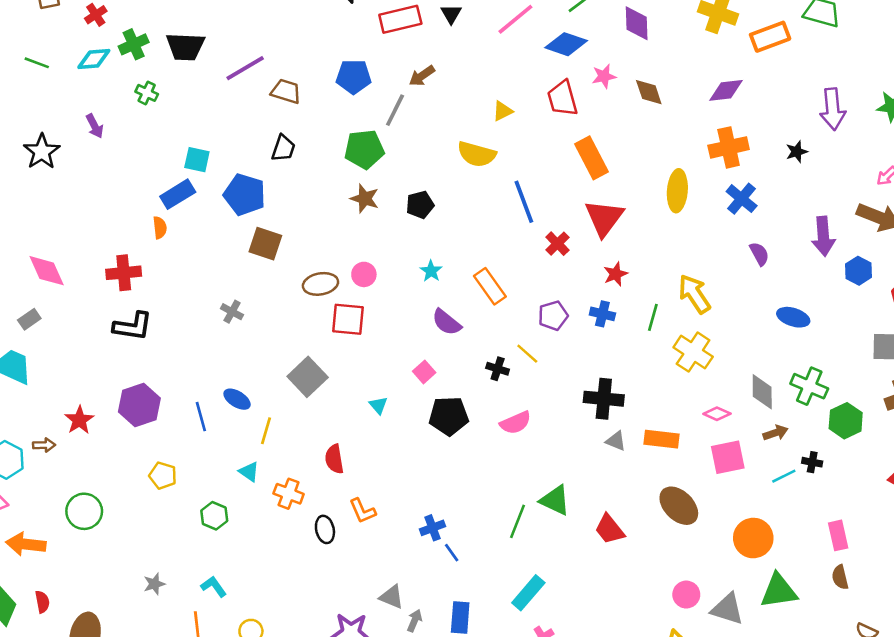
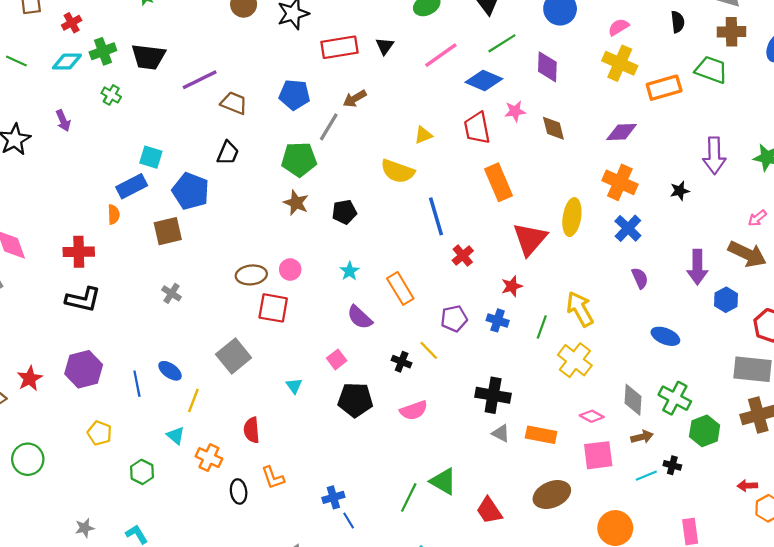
orange cross: (729, 147) -> (620, 182), turned 32
red triangle: (604, 218) -> (530, 239), moved
brown square: (265, 244) -> (168, 231), moved, turned -36
brown ellipse: (679, 506) -> (552, 495), turned -72

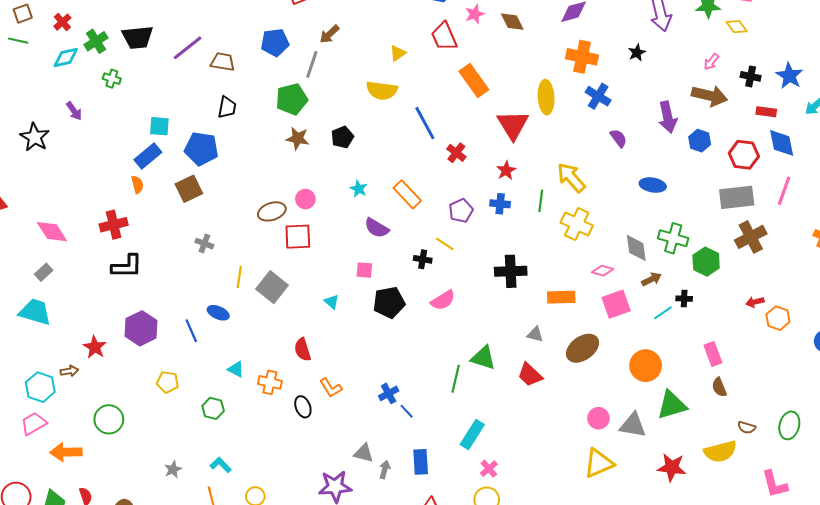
green line: (16, 61) -> (18, 41), moved
pink square: (337, 359) -> (364, 270), turned -36
yellow line: (193, 401) -> (239, 277), moved
gray triangle: (501, 433) -> (535, 334), moved

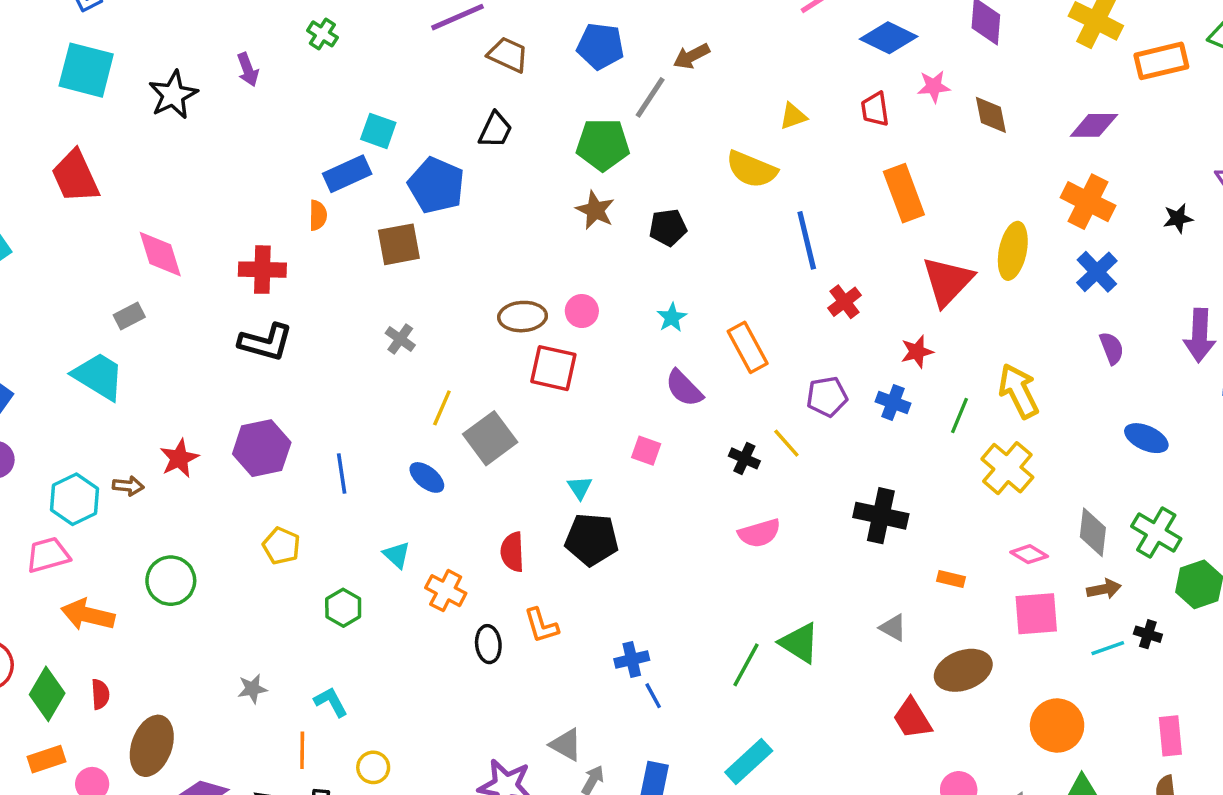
red trapezoid: (444, 36) -> (875, 109), size x0.7
orange rectangle: (561, 297) -> (951, 579), size x0.6
black pentagon: (389, 302) -> (592, 539), moved
blue ellipse: (218, 313) -> (427, 477), moved
red trapezoid: (530, 375) -> (912, 718), moved

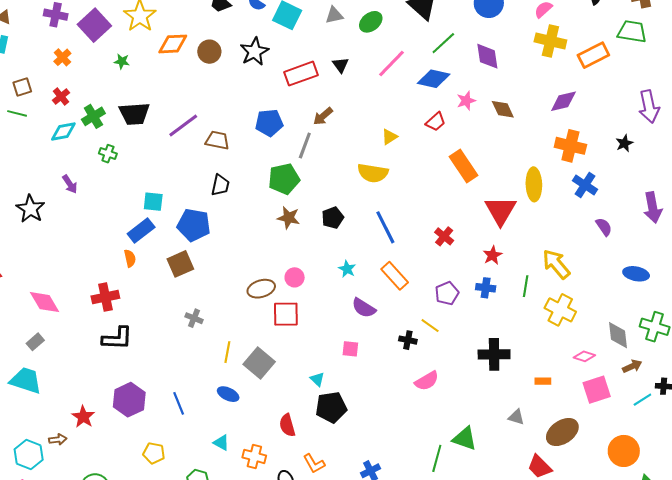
red trapezoid: (875, 109) -> (436, 122), turned -110
blue line: (807, 240) -> (385, 227), moved

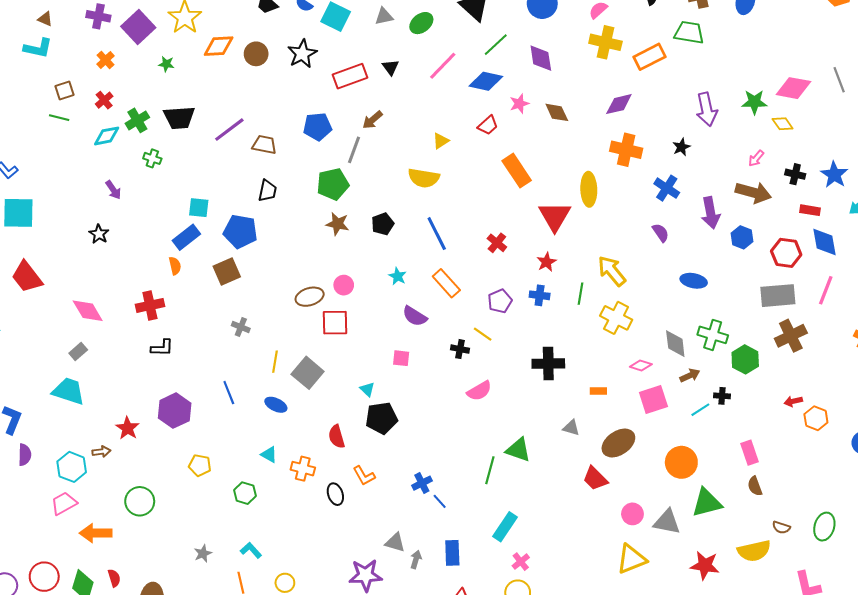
blue cross: (585, 185) -> (667, 188), moved
black star: (30, 209) -> (99, 234), moved, size x0.7
black L-shape: (117, 338) -> (162, 348), size x0.7
blue line: (179, 403) -> (229, 393), moved

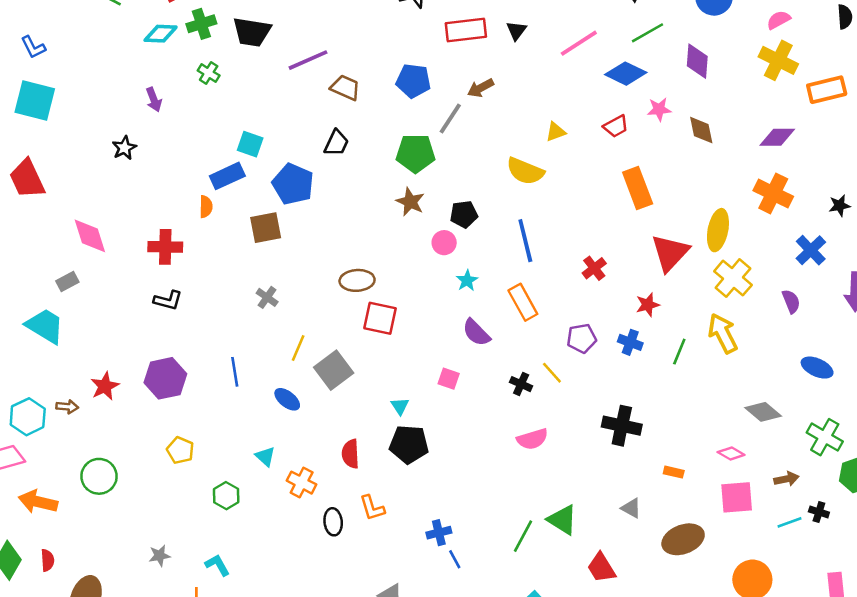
pink circle: (344, 285) -> (444, 243), moved
yellow cross: (616, 318) -> (733, 278), moved
gray diamond: (675, 344) -> (763, 412), moved, turned -56
red trapezoid: (595, 478) -> (601, 568), moved

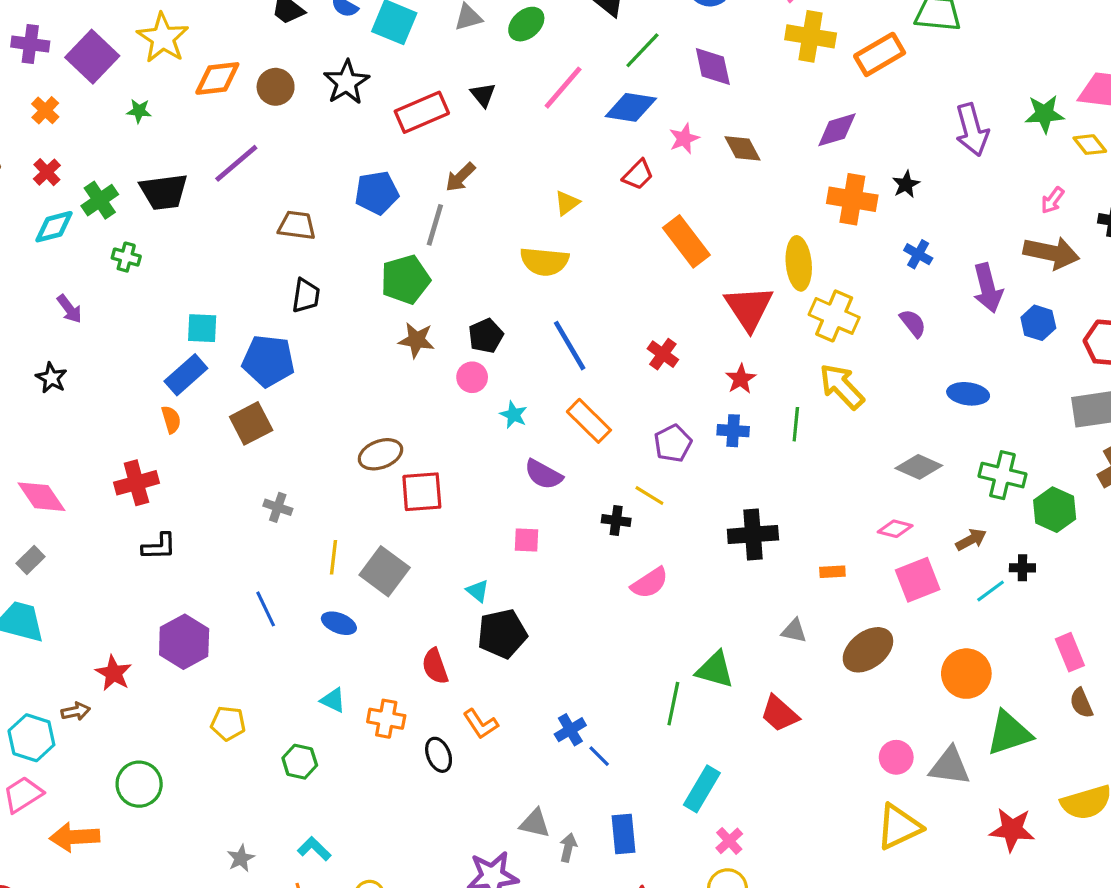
purple line: (308, 60) -> (236, 163), moved
black star: (840, 206) -> (906, 184), moved
blue cross: (811, 250) -> (918, 254), size x0.7

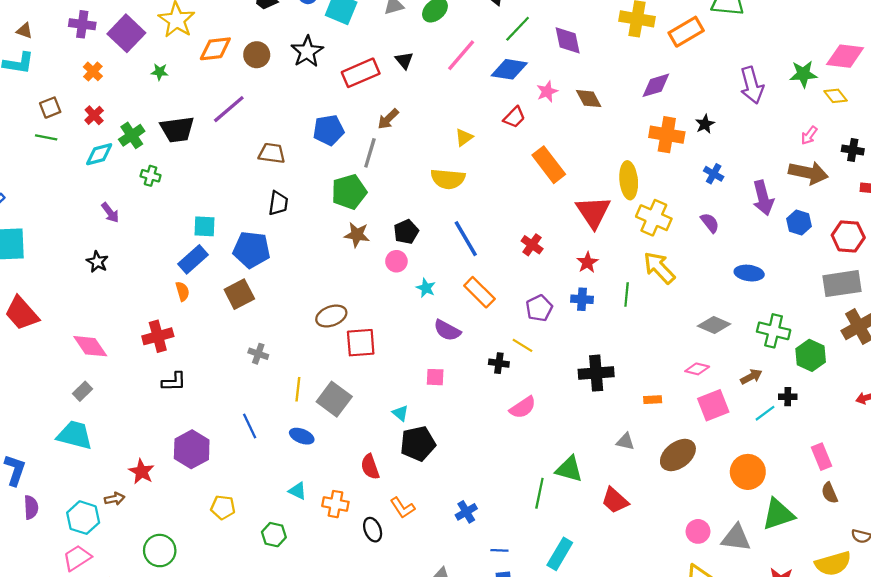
blue line: (599, 756) -> (499, 550), moved, turned -42

